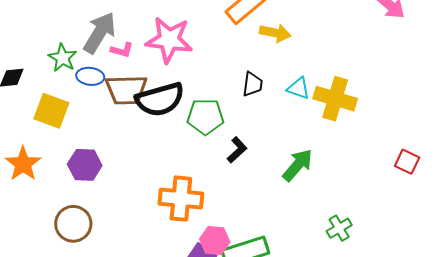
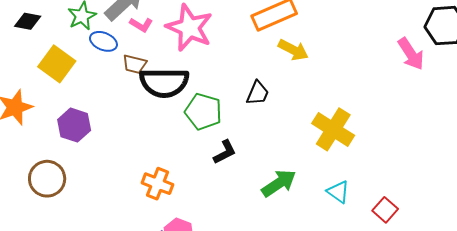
cyan triangle: (299, 88) -> (338, 192), moved
brown trapezoid: (126, 90) -> (135, 64), size x0.6
orange cross: (181, 199) -> (158, 184), size x0.7

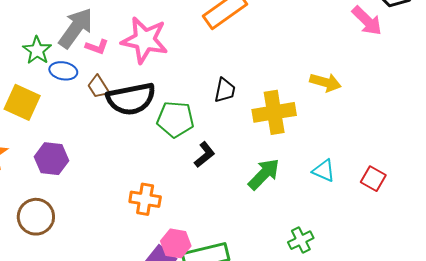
yellow arrow: (293, 50) -> (325, 82), moved
brown trapezoid: (135, 64) -> (98, 87), turned 55
yellow cross: (333, 129) -> (274, 112), moved, turned -30

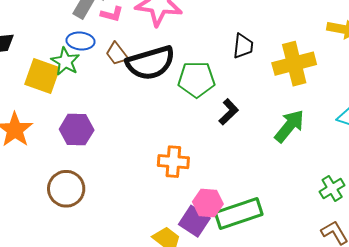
green star: (37, 50) -> (65, 61), moved

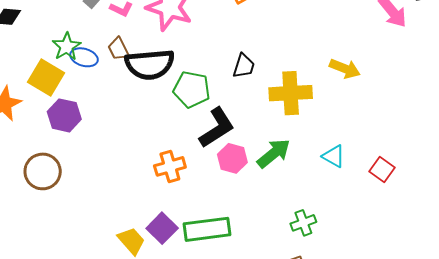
blue ellipse: (81, 41) -> (84, 57), moved
yellow square: (42, 76) -> (46, 78), moved
black L-shape: (229, 112) -> (217, 128), size x1.6
orange cross: (173, 162) -> (170, 166), moved, turned -32
pink hexagon: (208, 203) -> (232, 158), moved

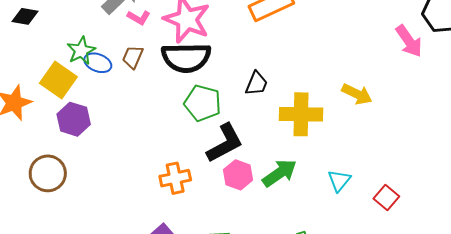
brown trapezoid: (118, 49) -> (133, 57), turned 45
black semicircle: (150, 64) -> (186, 58), moved
cyan triangle: (334, 156) -> (339, 180), turned 35

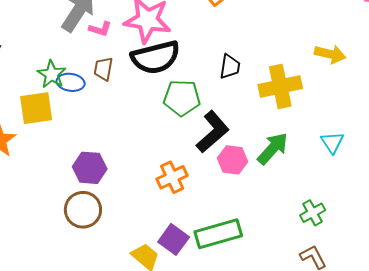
yellow square: (58, 80) -> (36, 108), turned -30
purple hexagon: (74, 119) -> (90, 168), moved
brown circle: (48, 173) -> (83, 210), moved

